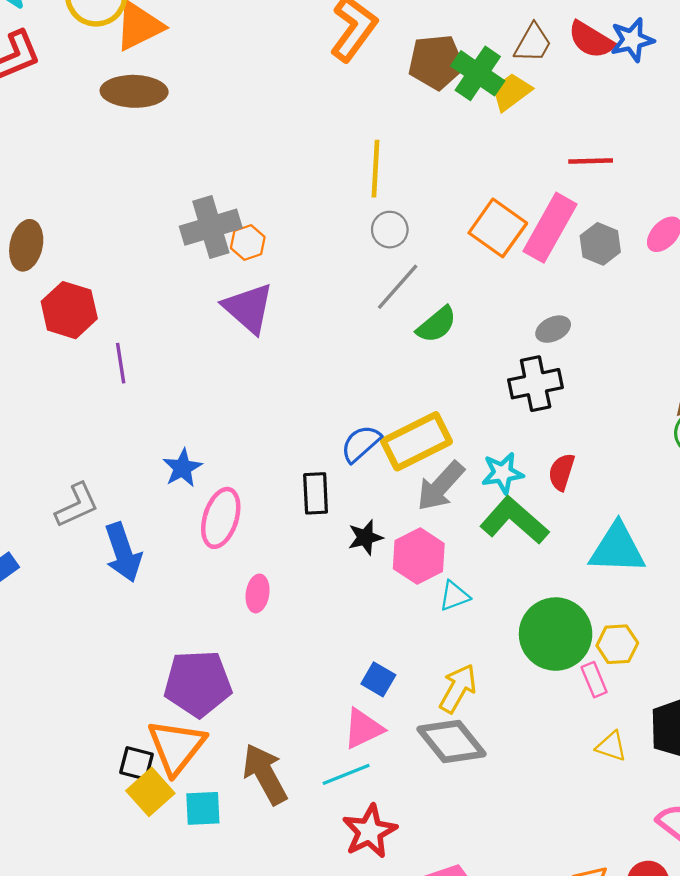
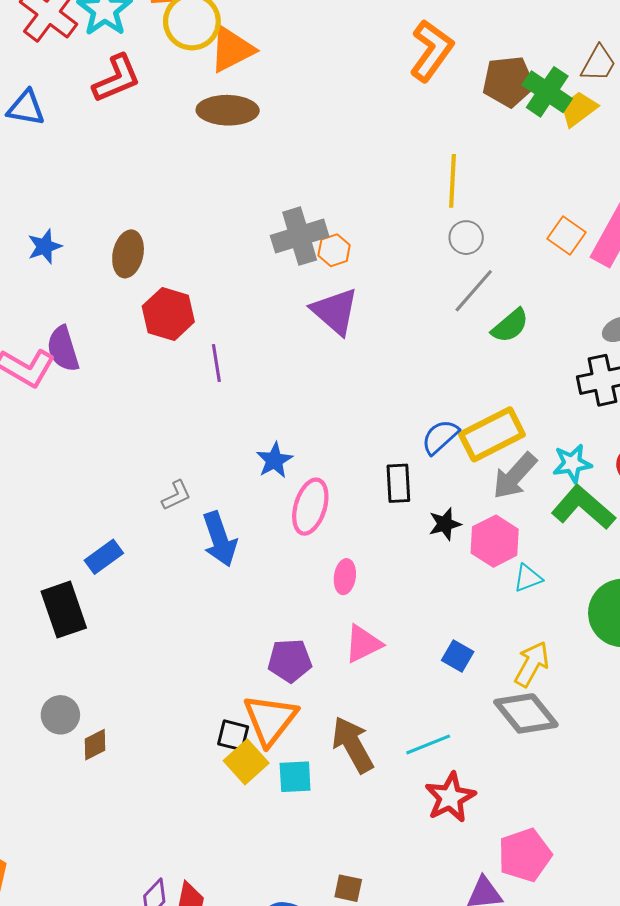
orange square: (498, 228) -> (567, 236), size x0.7
gray L-shape: (77, 505) -> (176, 495), size x0.7
purple pentagon: (198, 683) -> (290, 661), size x0.7
pink triangle: (363, 729) -> (363, 644), moved

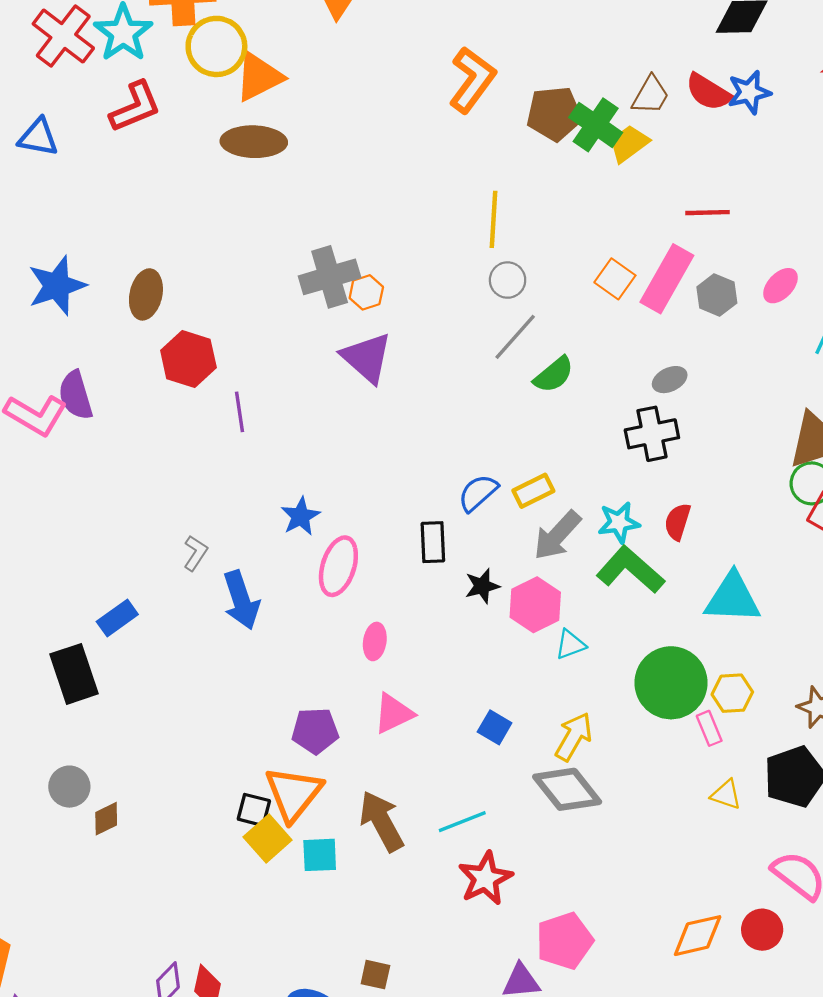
blue star: (45, 246) -> (57, 286), size x1.6
yellow rectangle: (492, 434) -> (533, 491), size x0.6
gray L-shape: (176, 495) -> (195, 553), turned -32

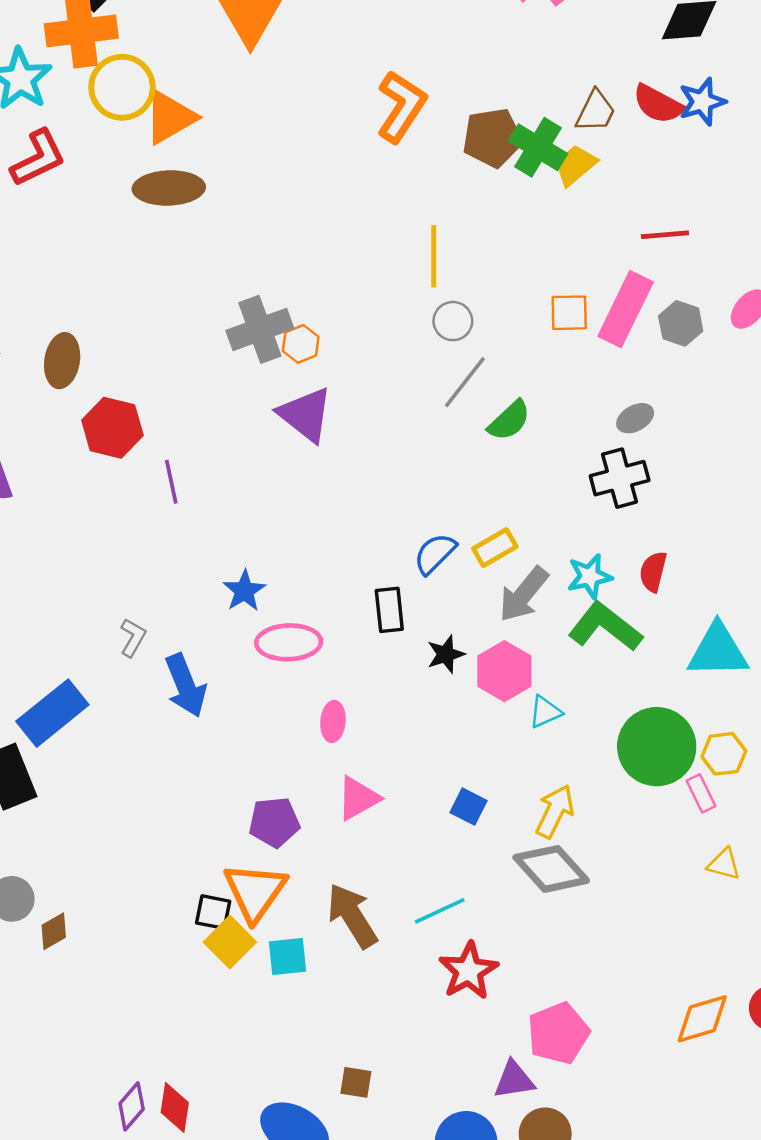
orange square: (615, 279) -> (569, 313), turned -33
pink ellipse: (338, 566) -> (289, 642), turned 74
blue rectangle: (117, 618) -> (52, 713), size x1.6

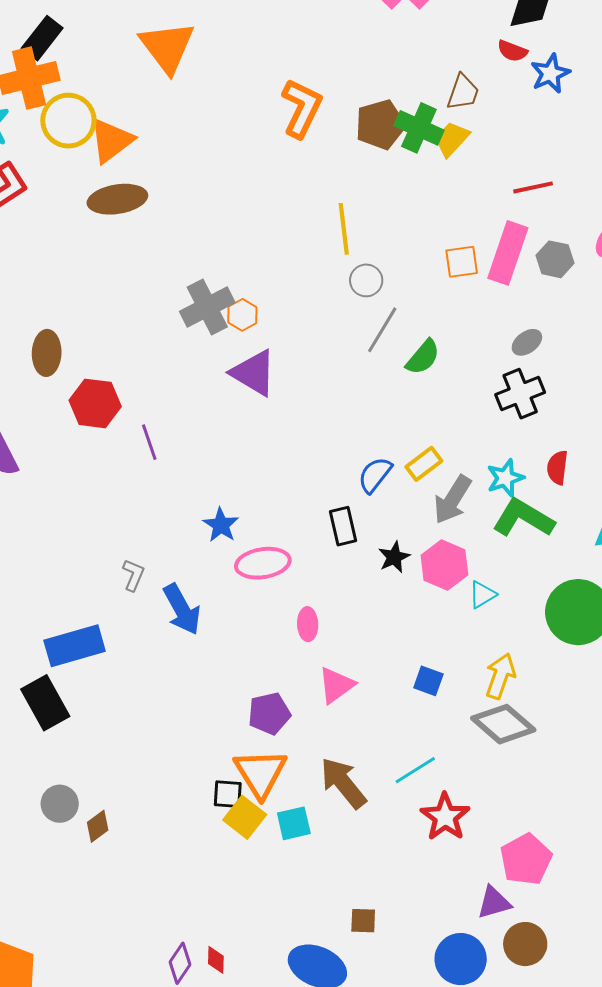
red semicircle: (658, 104) -> (512, 51), moved, size x0.7
blue rectangle: (52, 713) -> (75, 646), turned 30
red diamond: (175, 1107) -> (216, 960), size x0.7

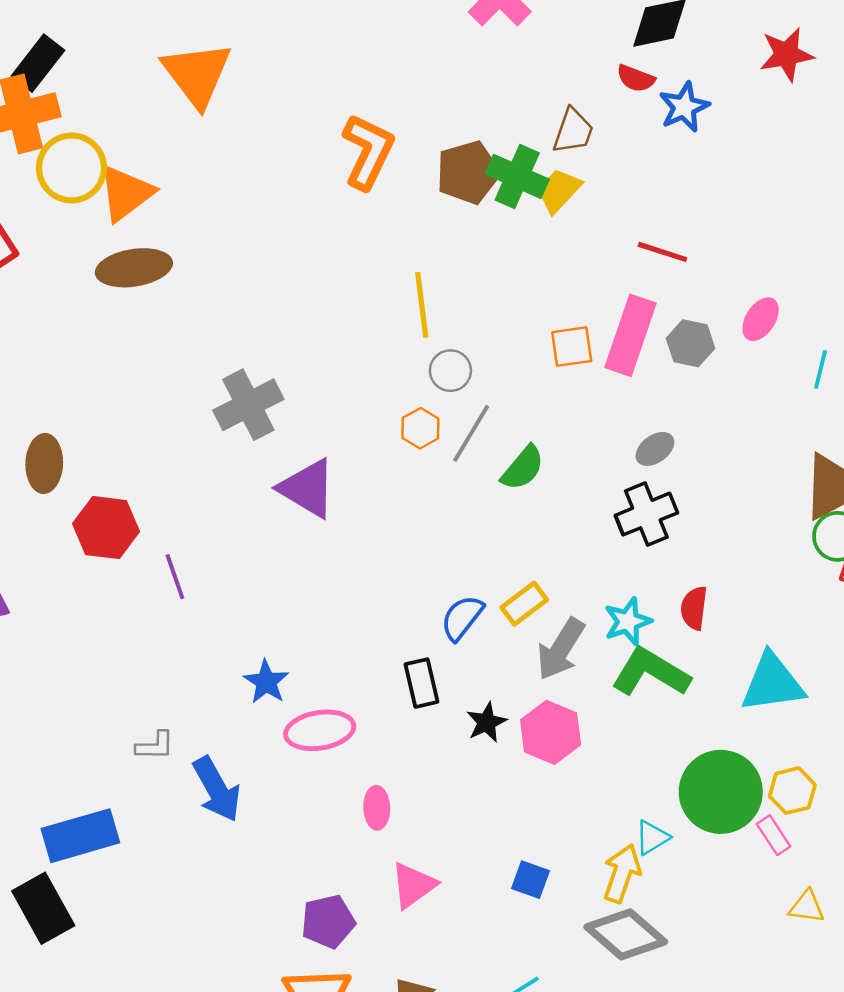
red line: (533, 187) -> (662, 252), turned 30
orange hexagon: (242, 315) -> (420, 428), moved
gray L-shape: (133, 575) -> (155, 746), turned 68
cyan triangle: (482, 595) -> (652, 838), moved

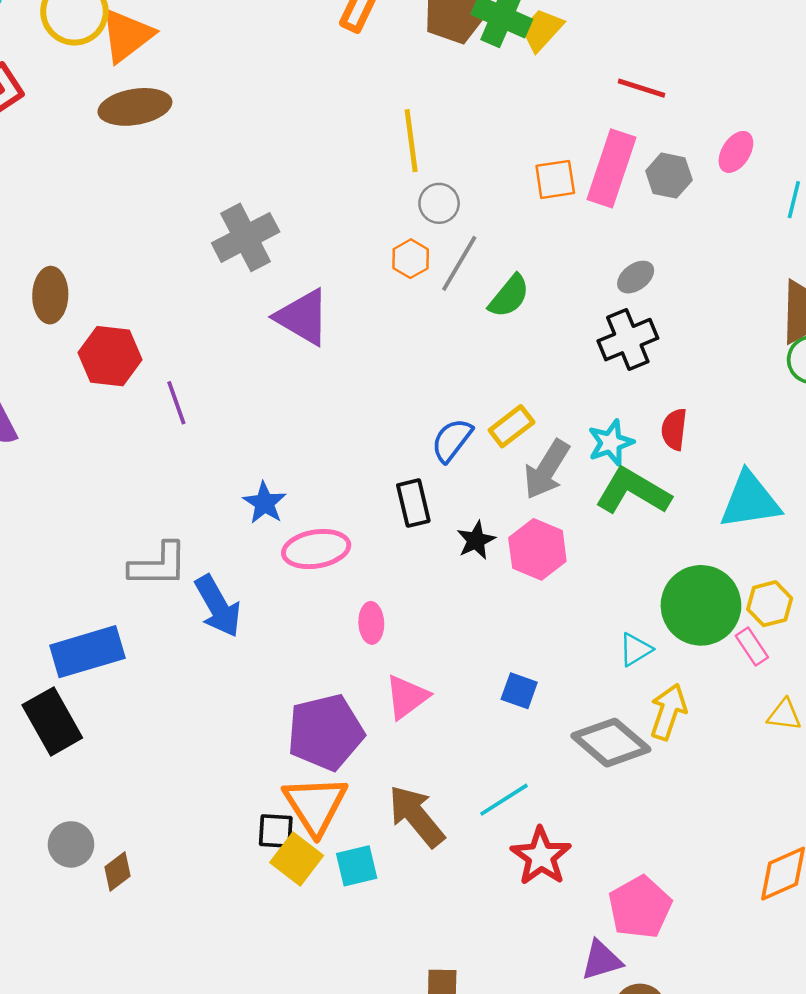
gray L-shape: (155, 746) -> (158, 565), size x1.6
yellow arrow: (622, 873) -> (668, 712), moved
purple pentagon: (328, 921) -> (325, 732), size x1.5

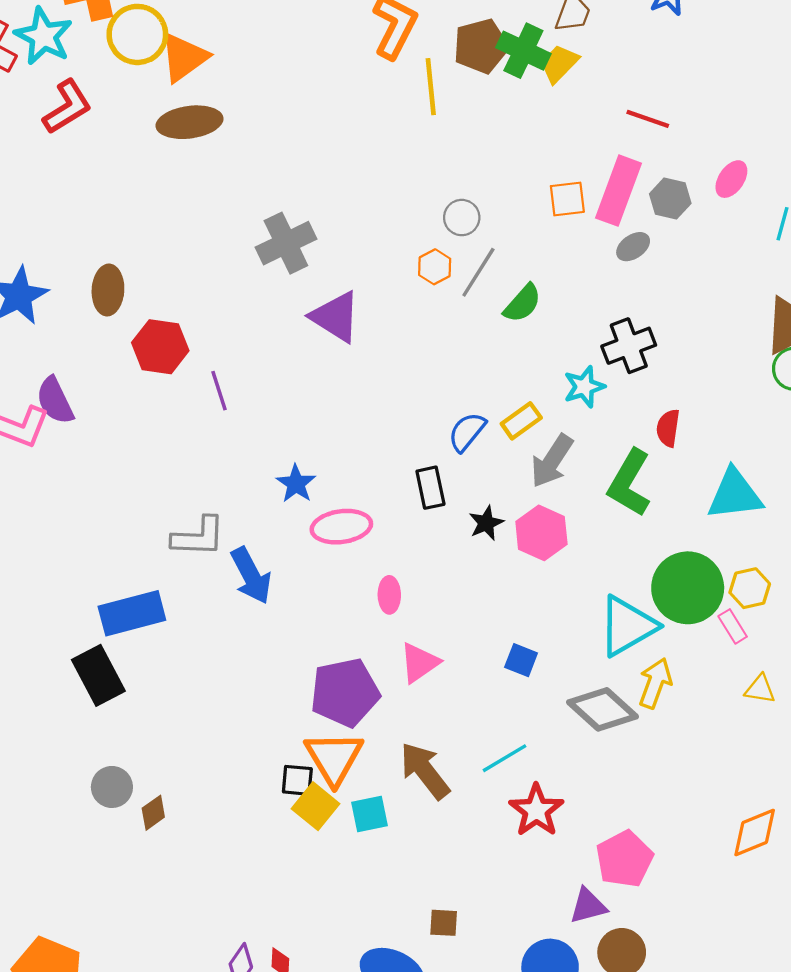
yellow line: (411, 141) -> (431, 87), moved
gray ellipse: (636, 277) -> (633, 247), moved
cyan star: (611, 443) -> (584, 387), moved
green L-shape: (633, 491) -> (629, 483), turned -92
cyan triangle: (635, 650) -> (627, 626), size x2.0

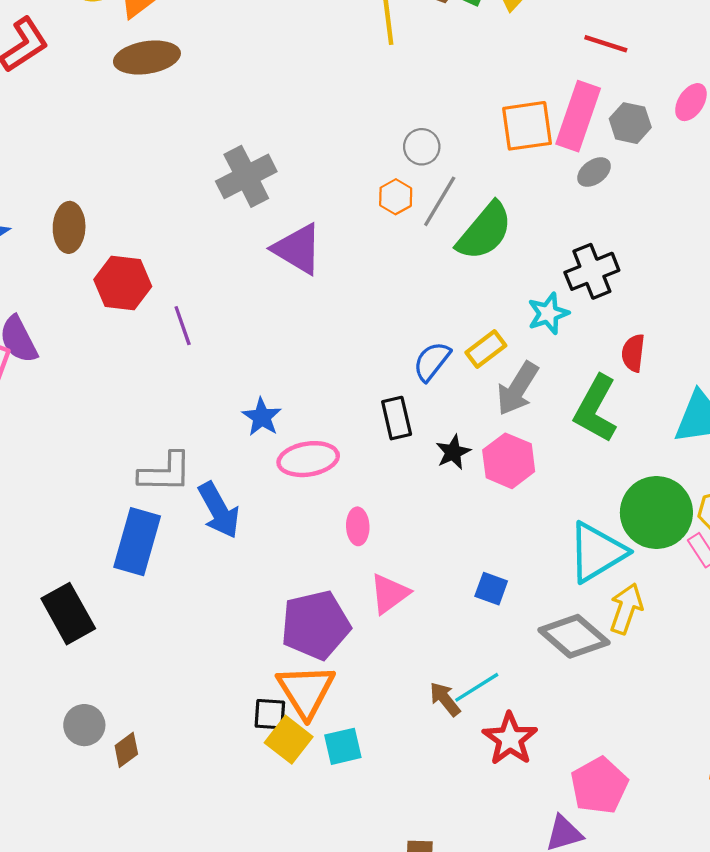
orange square: (567, 199) -> (527, 126), size x1.4
green semicircle: (523, 303) -> (485, 231), size x1.5
blue rectangle: (132, 613) -> (137, 542), moved, turned -58
brown arrow: (425, 771) -> (445, 699), moved, size x0.6

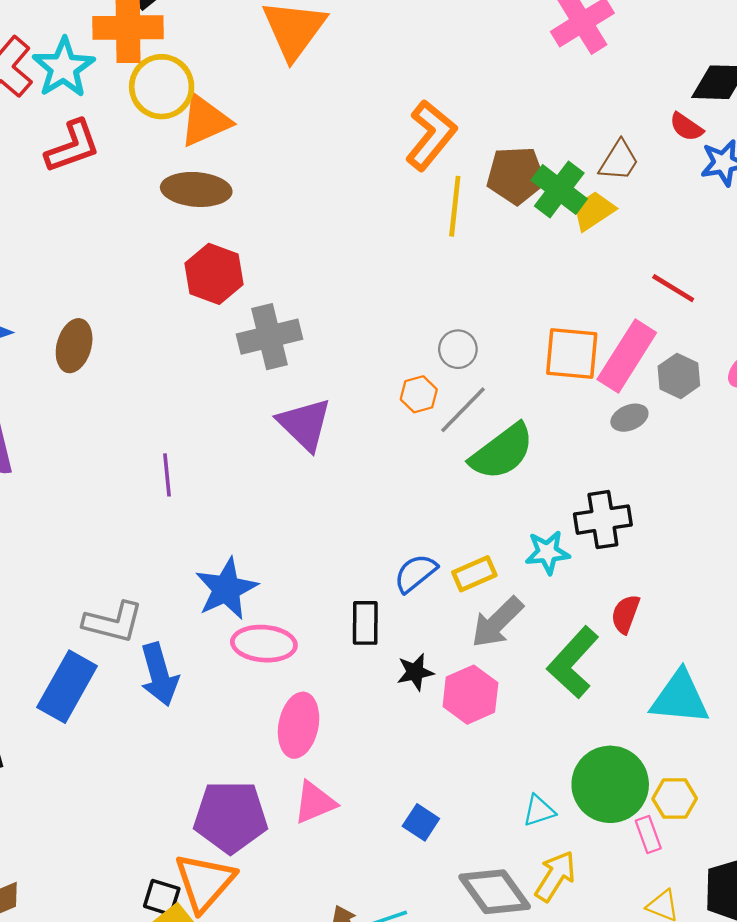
red hexagon: (123, 283) -> (214, 274), moved
blue star: (262, 417) -> (226, 589), size x1.5
pink ellipse: (358, 526) -> (299, 725), size x1.6
cyan triangle: (597, 552) -> (539, 811), size x0.5

